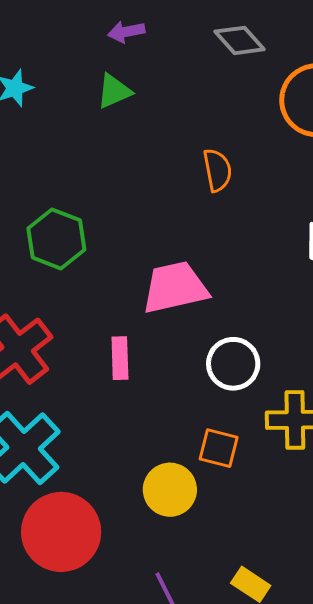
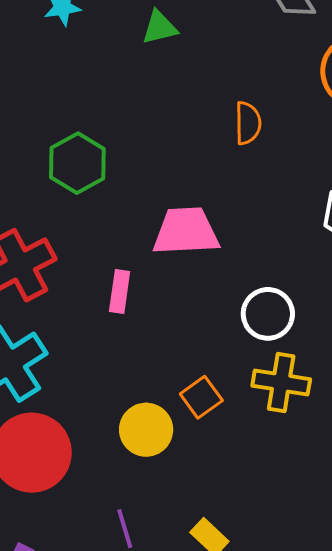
white circle: (233, 364) -> (268, 314), moved
orange square: (219, 448) -> (201, 397), turned 30

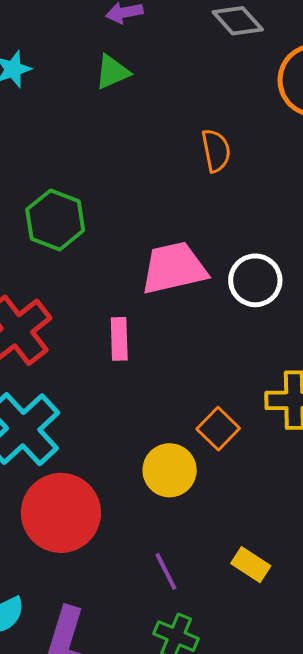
white circle: (268, 314) -> (255, 280), moved

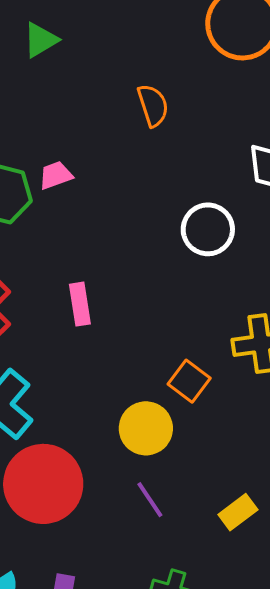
pink trapezoid: (174, 268) -> (56, 175), moved, size x0.5
yellow rectangle: (251, 565) -> (238, 512), turned -63
purple line: (166, 571) -> (150, 500), moved

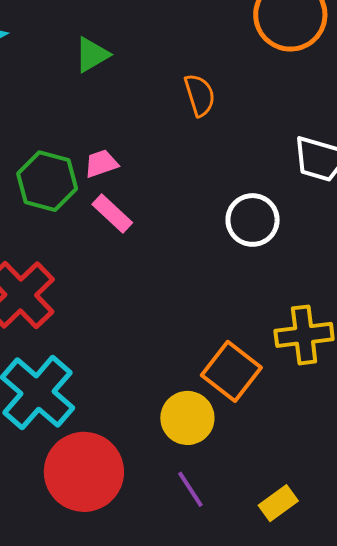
green triangle: (41, 40) -> (92, 55), moved
pink rectangle: (80, 304) -> (112, 213), moved, turned -39
orange square: (189, 381) -> (231, 371), size x1.4

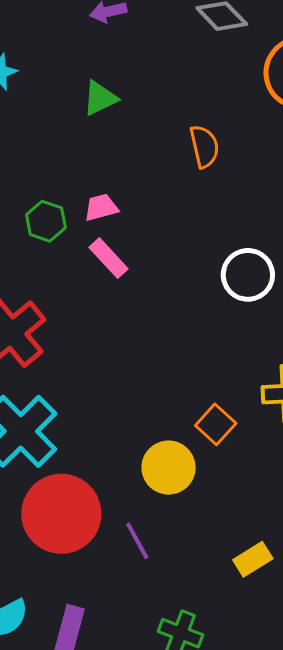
green hexagon: (47, 181) -> (46, 221), size x0.7
orange square: (231, 371) -> (216, 424), size x0.7
purple line: (190, 489) -> (137, 541), moved

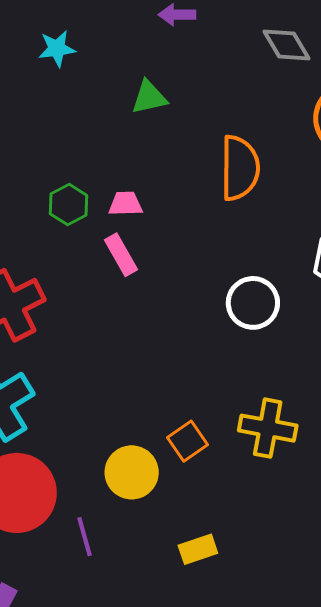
orange semicircle: (204, 146) -> (240, 168), size x1.5
yellow rectangle: (253, 559) -> (198, 549), moved

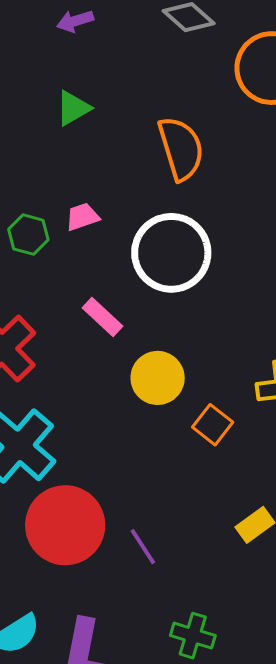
pink rectangle: (121, 255) -> (103, 317), moved
white circle: (253, 303) -> (171, 253), moved, size x1.5
yellow circle: (132, 472) -> (158, 378), moved

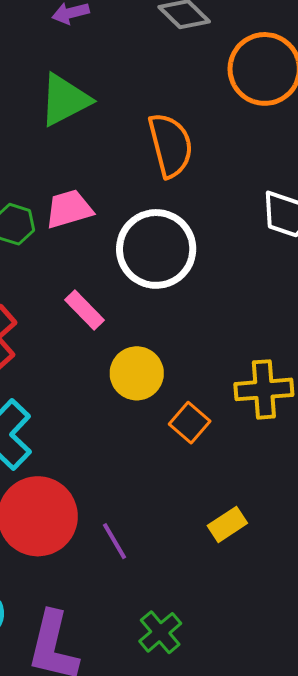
green triangle: (73, 108) -> (65, 100), size x1.5
pink trapezoid: (82, 217) -> (69, 209), size x1.4
green cross: (193, 636) -> (160, 632), turned 30

